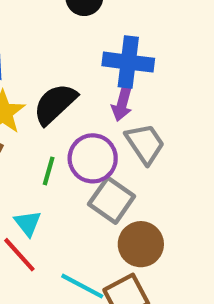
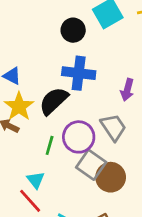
blue cross: (128, 62) -> (79, 73), moved
purple arrow: (122, 104) -> (127, 90), moved
brown circle: (141, 244) -> (111, 177), moved

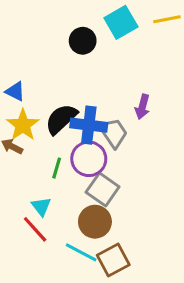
blue cross: (79, 73) -> (89, 125), moved
gray trapezoid: (113, 127) -> (113, 133), moved
brown circle: (111, 177) -> (95, 222), moved

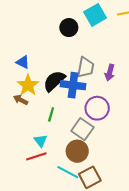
gray trapezoid: (113, 133) -> (86, 67), moved, turned 45
purple circle: (89, 159) -> (97, 108), moved
red line: (35, 229) -> (36, 156), turned -66

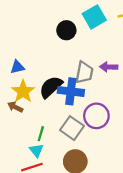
blue triangle: (23, 62) -> (17, 67), turned -40
purple arrow: (110, 73) -> (109, 67), moved, turned 77
green line: (51, 114) -> (41, 134), moved
gray square: (82, 129) -> (72, 128), moved

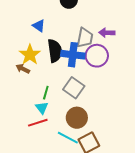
blue triangle: (17, 67) -> (39, 26), moved, turned 48
black semicircle: (51, 87) -> (55, 51), turned 125
purple circle: (96, 116) -> (97, 56), moved

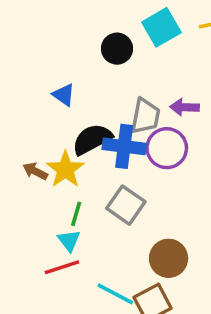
black semicircle: (55, 51) -> (92, 139), turned -110
yellow star: (30, 55) -> (65, 169), moved
brown circle: (77, 118) -> (169, 258), moved

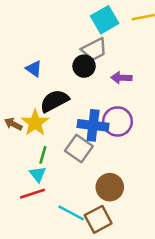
black circle: (117, 49) -> (84, 66), moved
gray trapezoid: (145, 116) -> (94, 49), moved, turned 52
blue cross: (124, 146) -> (93, 125), moved
purple circle: (167, 148) -> (117, 121), moved

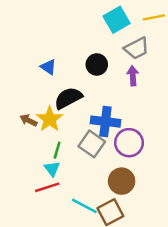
gray trapezoid: (94, 49) -> (136, 48), moved
purple arrow: (121, 78) -> (133, 76), turned 84
purple circle: (117, 121) -> (129, 143), moved

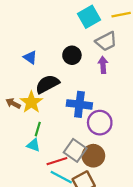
gray square: (92, 144) -> (75, 150), moved
cyan triangle: (52, 169) -> (33, 145), turned -32
red line: (47, 187) -> (57, 161), moved

